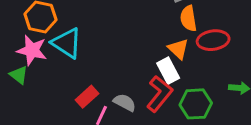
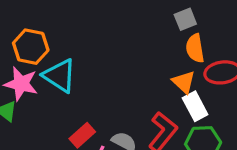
white rectangle: (168, 71) -> (195, 106), moved

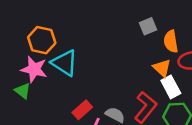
gray square: (185, 19) -> (148, 26), moved

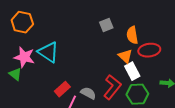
gray square: (148, 26) -> (106, 25), moved
orange hexagon: (42, 40) -> (22, 22), moved

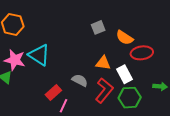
orange semicircle: (132, 35) -> (125, 38), turned -48
orange triangle: (125, 56) -> (103, 63), moved, turned -35
gray semicircle: (88, 93) -> (80, 80), moved

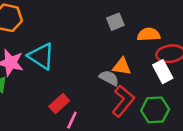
orange semicircle: (125, 38) -> (149, 34), turned 144
white rectangle: (125, 74) -> (163, 72), moved
gray semicircle: (80, 80) -> (109, 78), moved

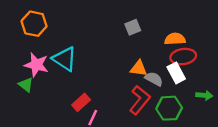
orange semicircle: (149, 34) -> (175, 39), moved
gray semicircle: (109, 78) -> (154, 79), moved

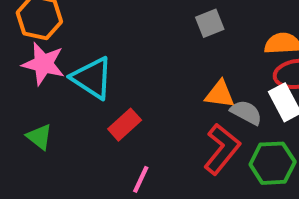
pink star: (36, 65) -> (43, 64), moved
green triangle: (26, 85) -> (39, 137), moved
red rectangle: (81, 102) -> (125, 125), moved

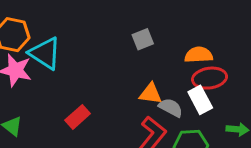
cyan triangle: (92, 78) -> (45, 53), moved

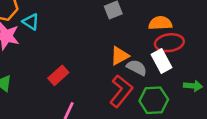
cyan triangle: (45, 53) -> (31, 22), size x0.6
orange triangle: (151, 94) -> (120, 56), turned -36

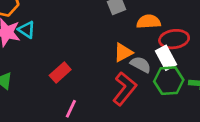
cyan triangle: (31, 22) -> (27, 30), moved
orange semicircle: (160, 23) -> (149, 22), moved
green hexagon: (154, 100) -> (169, 81), moved

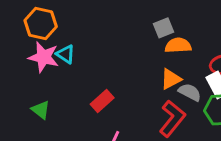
orange semicircle: (149, 22) -> (178, 45), moved

